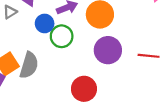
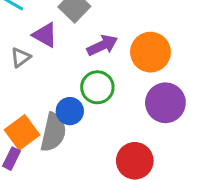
blue circle: (45, 23) -> (70, 111), moved

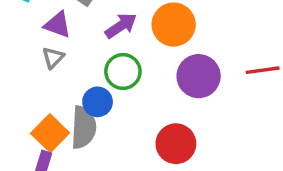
gray triangle: (21, 57) -> (53, 58), moved

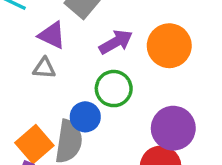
gray triangle: (53, 58) -> (44, 68), turned 45
purple circle: (199, 76) -> (173, 128), moved

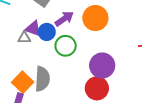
purple triangle: (52, 35) -> (33, 29), moved
blue circle: (85, 117) -> (47, 32), moved

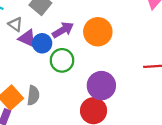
gray triangle: (24, 38) -> (15, 24), moved, turned 32
gray semicircle: (42, 79) -> (33, 95), size x0.7

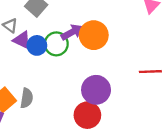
purple arrow: (63, 30) -> (72, 32), moved
green circle: (62, 60) -> (56, 44), moved

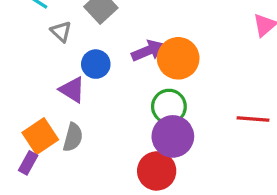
purple triangle: (22, 40) -> (72, 90), moved
green circle: (56, 44) -> (169, 107), moved

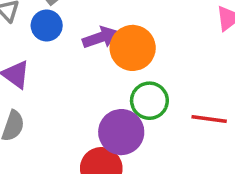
blue circle: (96, 64) -> (47, 26), moved
green circle: (169, 107) -> (149, 101), moved

